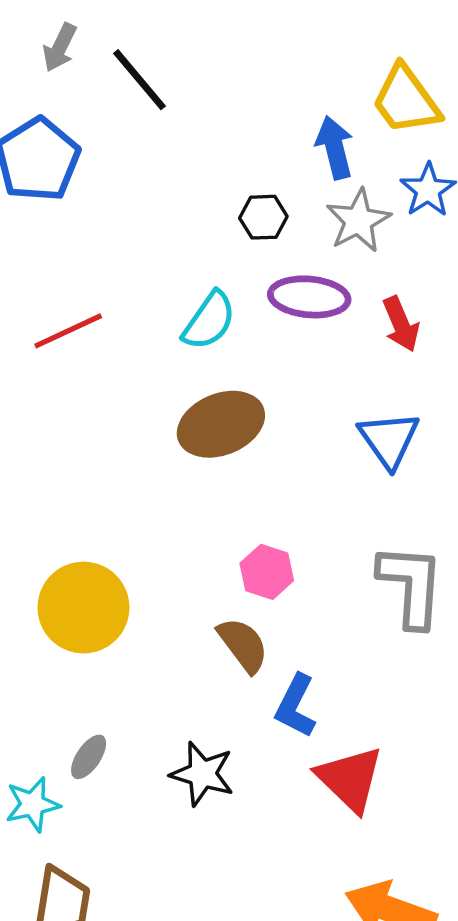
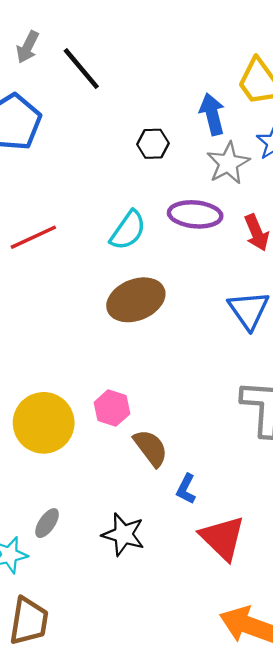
black hexagon: (263, 217) -> (153, 144), moved
pink hexagon: (267, 572) -> (112, 408), moved
blue L-shape: (296, 706) -> (186, 489), size x0.7

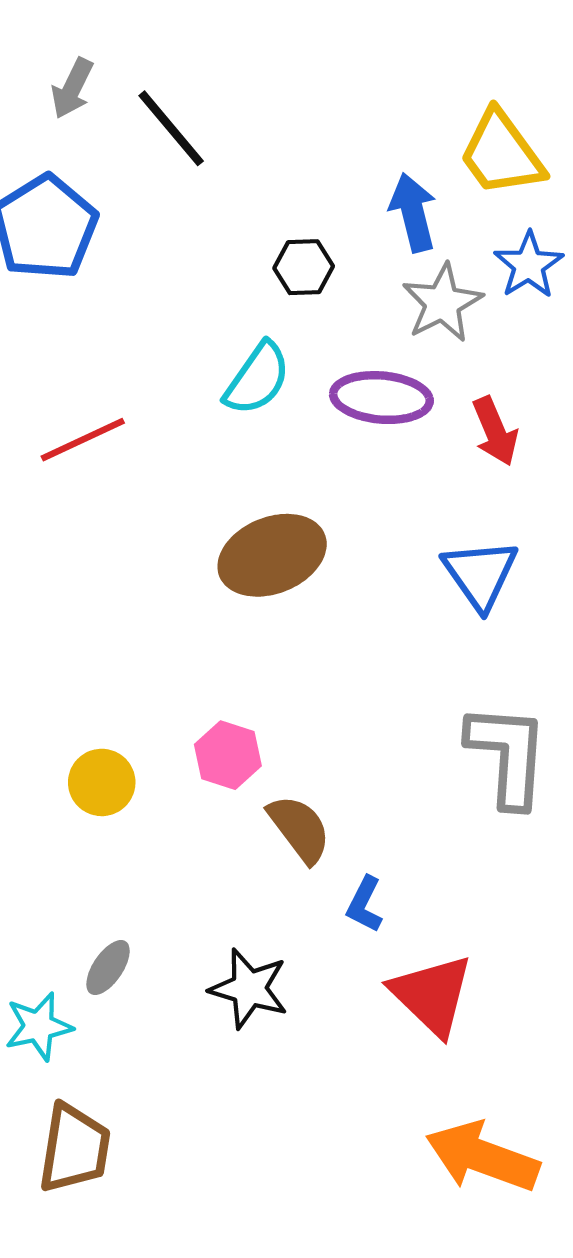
cyan semicircle: (128, 230) -> (257, 379), moved
yellow circle: (44, 423) -> (102, 782), size x0.6

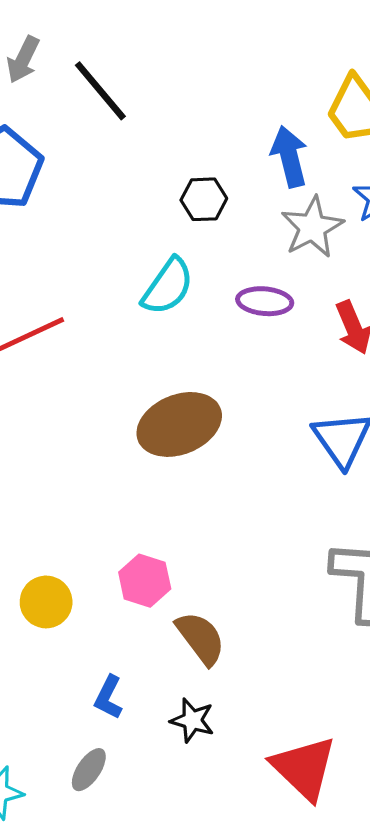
purple ellipse: (381, 398) -> (265, 301), size x0.7
blue L-shape: (365, 904) -> (109, 697), moved
gray ellipse: (108, 968) -> (89, 770), moved
black star: (249, 989) -> (192, 720), moved, size x0.7

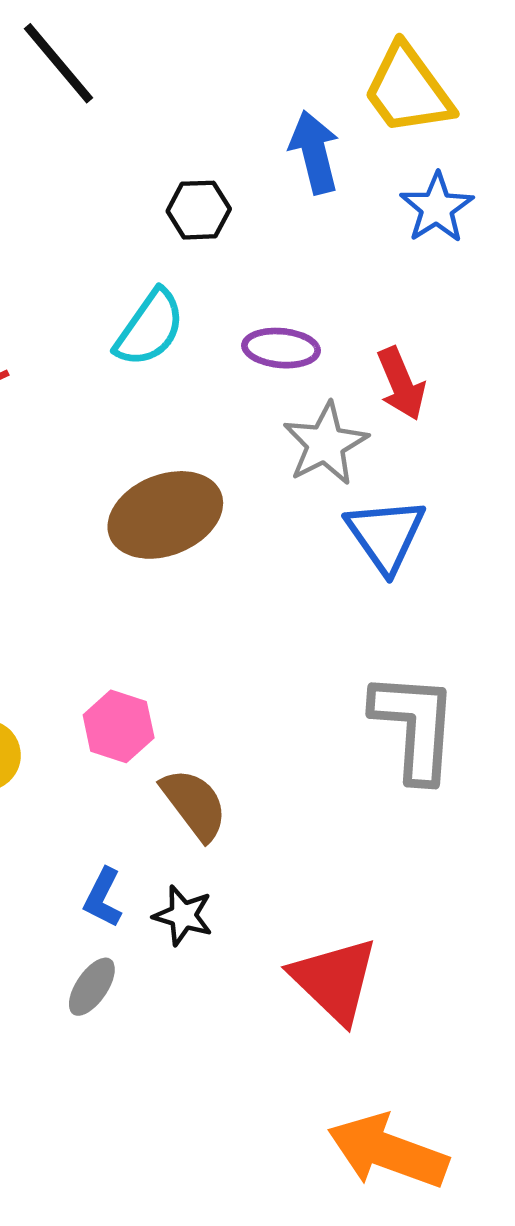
gray star: (312, 227) -> (326, 444), moved
blue L-shape: (109, 697) -> (103, 898), moved
gray ellipse: (89, 770) -> (92, 987), moved

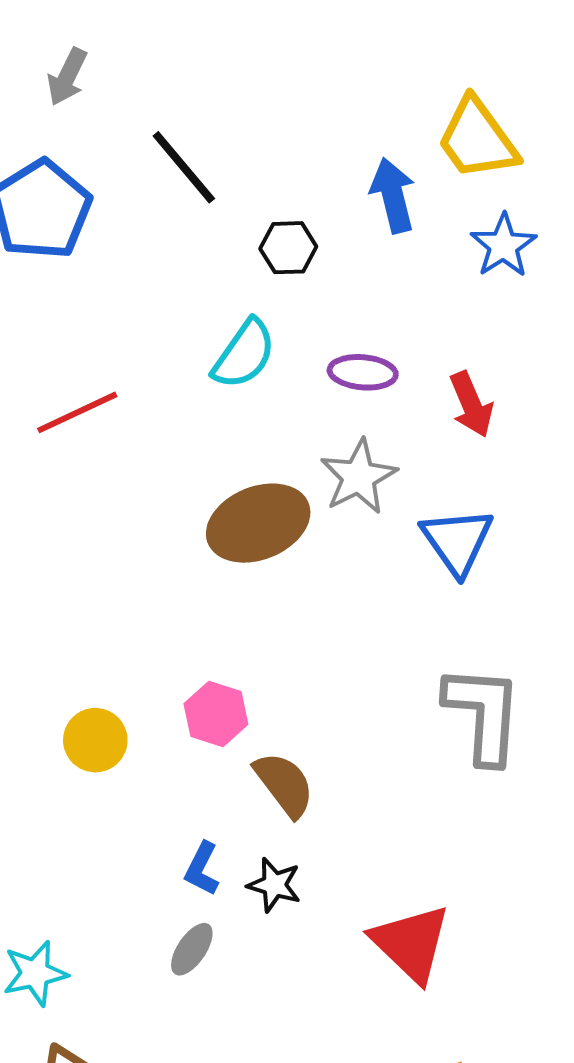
black line: (58, 63) -> (184, 167), moved
gray star: (326, 444) -> (359, 477), moved

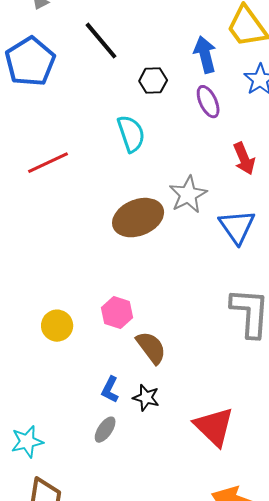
cyan semicircle: (244, 354) -> (131, 134), turned -54
purple ellipse: (363, 372) -> (208, 102), moved, turned 60

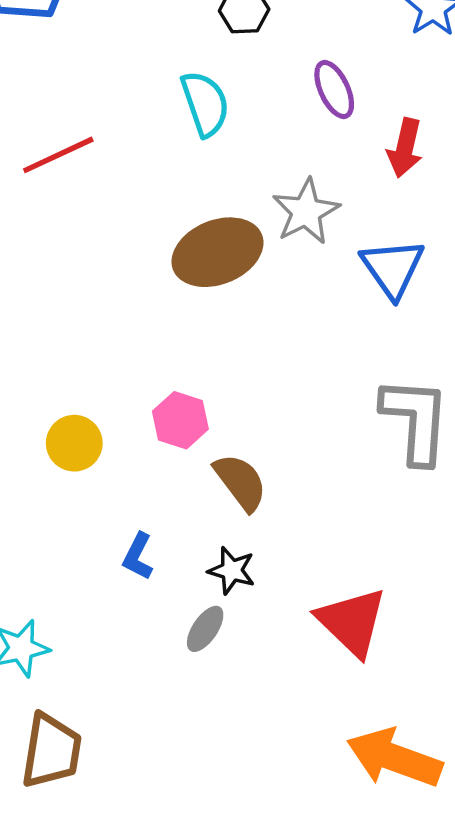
purple ellipse: (208, 102) -> (334, 89), moved
red arrow: (244, 159) -> (405, 148), turned 36
blue L-shape: (110, 390) -> (138, 556), moved
gray ellipse: (105, 430) -> (205, 629), moved

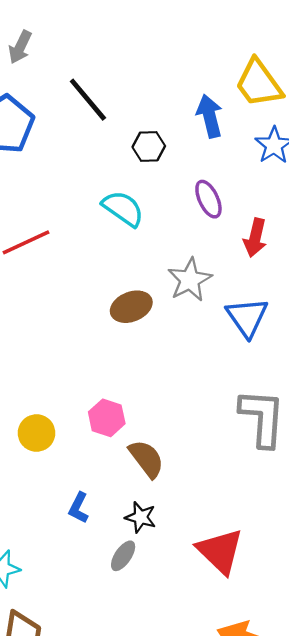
cyan semicircle: (205, 104) -> (123, 208), turned -36
brown ellipse: (217, 252) -> (131, 307), size x0.7

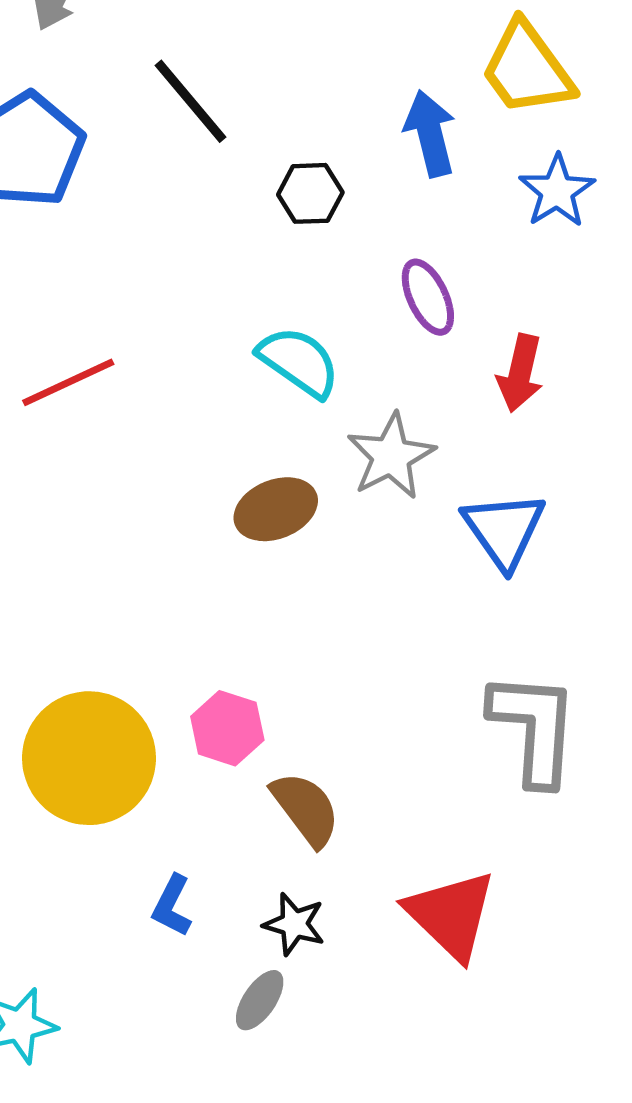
cyan semicircle: (123, 208) -> (299, 362), moved
yellow circle: (37, 433) -> (89, 758), size x1.8
red triangle: (220, 551) -> (451, 915), moved

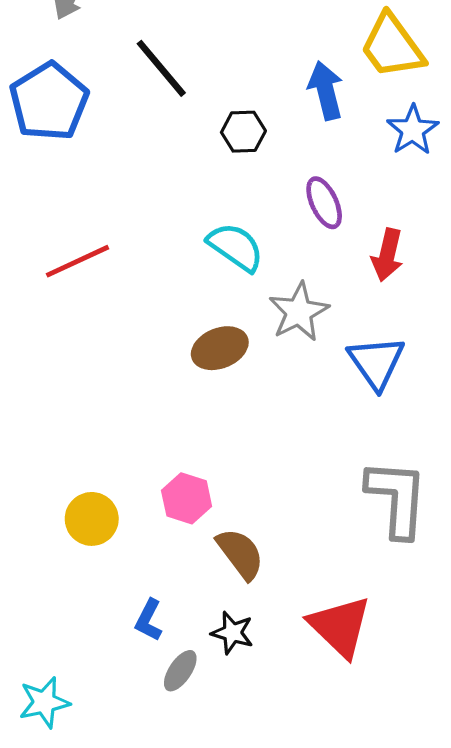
yellow circle: (89, 758) -> (92, 519), size x0.6
gray ellipse: (260, 1000) -> (180, 671), moved

